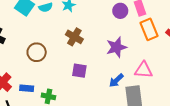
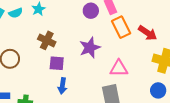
purple square: (79, 71) -> (57, 63), moved
blue arrow: (116, 80) -> (62, 86), moved, turned -35

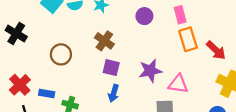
purple circle: (91, 11) -> (144, 16), moved
purple star: (90, 48) -> (150, 71), moved

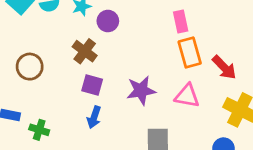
purple circle: (144, 16) -> (108, 21), moved
pink triangle: (178, 84) -> (187, 96), moved

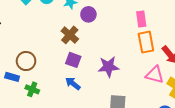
brown circle: (30, 67) -> (26, 61), moved
pink triangle: (187, 96) -> (155, 75), moved
blue arrow: (94, 117) -> (73, 83), turned 105

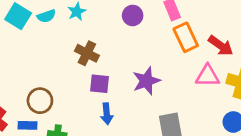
purple circle: (88, 14) -> (133, 15), moved
blue arrow: (73, 83) -> (107, 114), turned -119

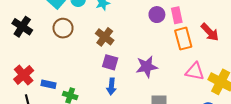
purple circle: (133, 15) -> (157, 15), moved
red arrow: (221, 46) -> (210, 32), moved
brown circle: (40, 101) -> (63, 28), moved

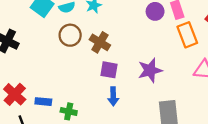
brown circle: (63, 28) -> (70, 35), moved

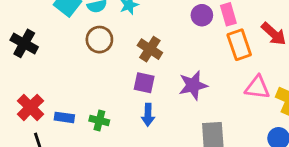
brown cross: (100, 42) -> (150, 49), moved
green cross: (69, 111) -> (99, 121), moved

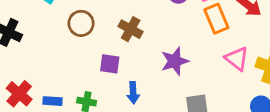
purple square: (144, 83) -> (110, 64), moved
pink triangle: (257, 87) -> (237, 59), turned 35

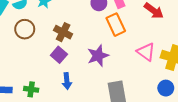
orange rectangle: (216, 19) -> (116, 25), moved
purple square: (110, 64) -> (59, 55), moved, turned 35

